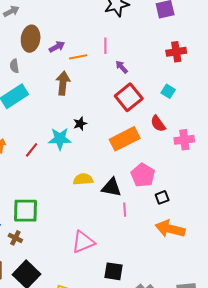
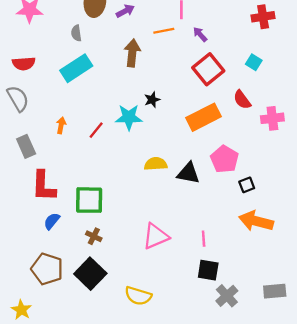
orange line: (78, 57) -> (164, 31), moved
pink line: (125, 210) -> (204, 239), moved
brown cross: (15, 238) -> (94, 236), moved
black square: (113, 271) -> (208, 270), moved

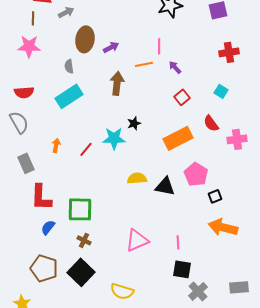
red square: (208, 69) -> (182, 97), size x0.6

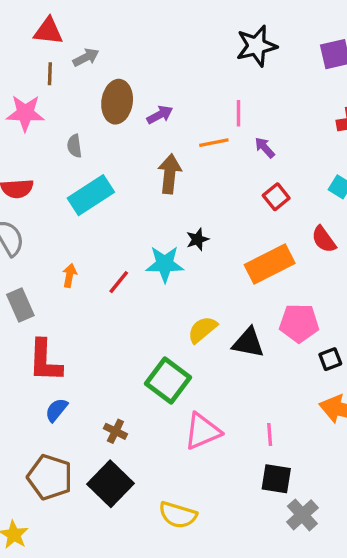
brown line: (33, 18) -> (50, 74), moved
gray semicircle: (69, 66) -> (74, 146), moved
pink pentagon: (196, 174) -> (299, 323), turned -30
yellow semicircle: (137, 178) -> (202, 330), turned -36
green square: (80, 209) -> (168, 380), moved, turned 36

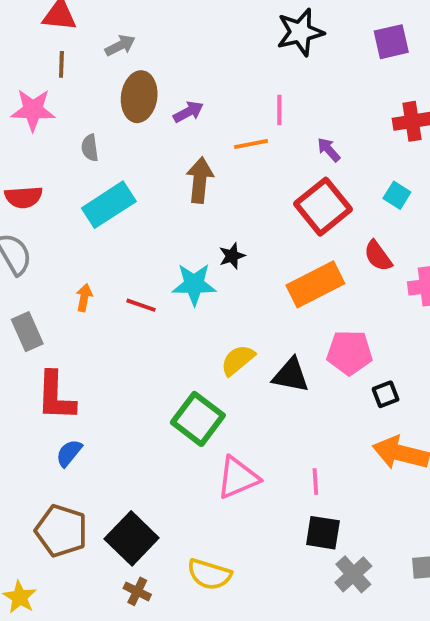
gray arrow: (86, 57) -> (120, 45), moved
purple arrow: (265, 148) -> (329, 150), moved
red square: (276, 197) -> (323, 207), size x1.8
red line: (119, 282) -> (141, 305), turned 70
brown cross: (115, 431) -> (137, 591), moved

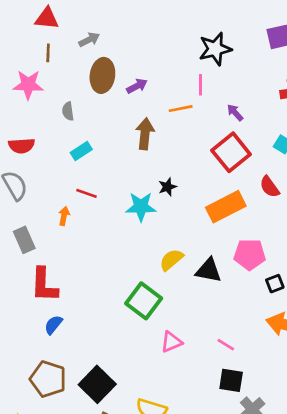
black star: (300, 32) -> (215, 49), moved
cyan rectangle: (109, 205) -> (81, 151), size x0.6
red line: (141, 305) -> (87, 193), moved
pink triangle: (238, 478) -> (171, 342), size x0.7
pink line: (315, 481) -> (226, 345), turned -54

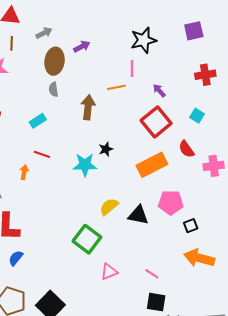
purple arrow: (137, 86) -> (82, 46), moved
gray semicircle: (68, 111) -> (53, 89), moved

